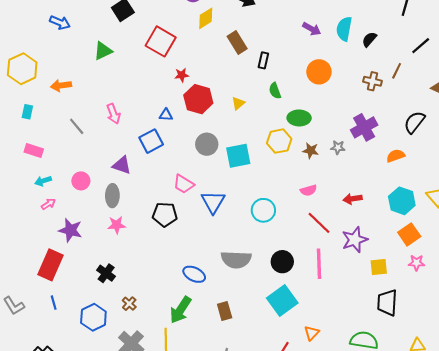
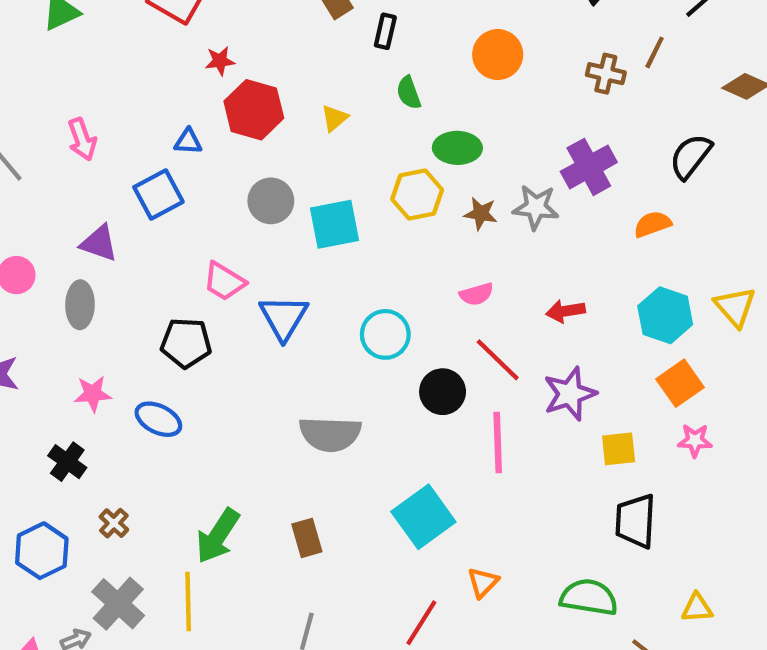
gray star: (338, 147) -> (536, 207), size x1.5
pink star: (117, 225) -> (93, 394), moved
black circle: (282, 262) -> (443, 392), moved
blue ellipse: (194, 274) -> (158, 419), moved

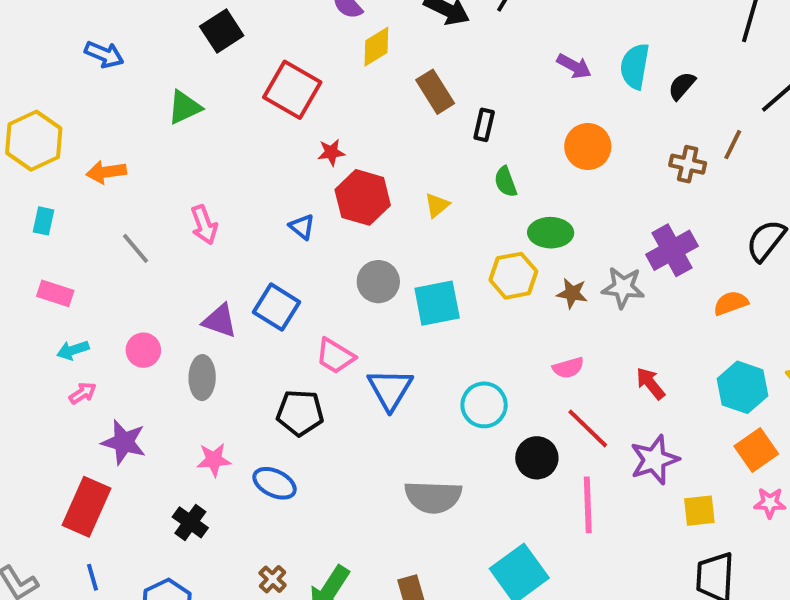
blue triangle: (188, 141) -> (302, 227), turned 36
blue square: (158, 194) -> (276, 307), moved, turned -30
red arrow: (566, 311) -> (650, 383), turned 60
brown cross: (114, 523) -> (273, 579), moved

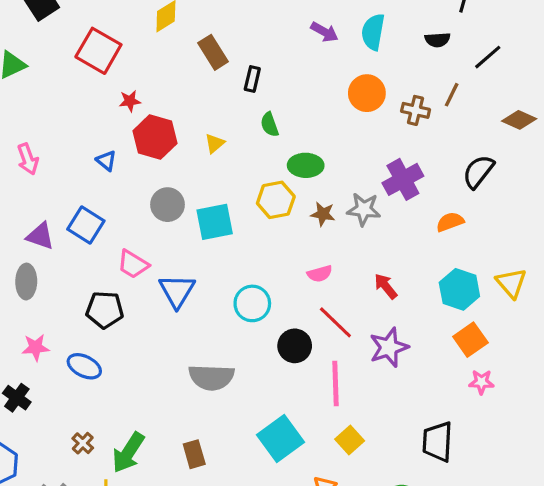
black semicircle: (682, 86) -> (437, 40), moved, turned -135
orange circle: (588, 147) -> (367, 93), moved
yellow square: (699, 511) -> (350, 440), moved, turned -36

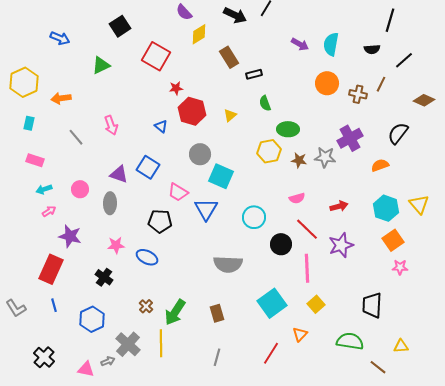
black rectangle: (252, 79) -> (254, 74), turned 63
cyan square: (215, 222) -> (221, 176), moved, turned 35
red arrow: (386, 286) -> (339, 206), turned 114

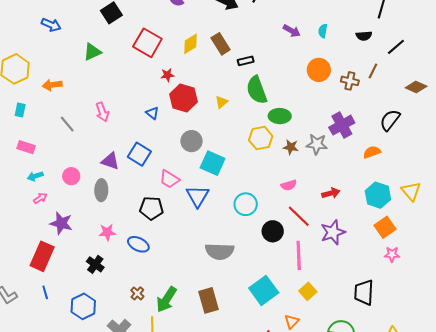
yellow diamond: (199, 34) -> (190, 44), moved
cyan semicircle: (331, 44) -> (323, 31), size x0.6
green semicircle: (265, 103) -> (257, 90), size x1.8
brown rectangle: (217, 313) -> (209, 300), size x1.4

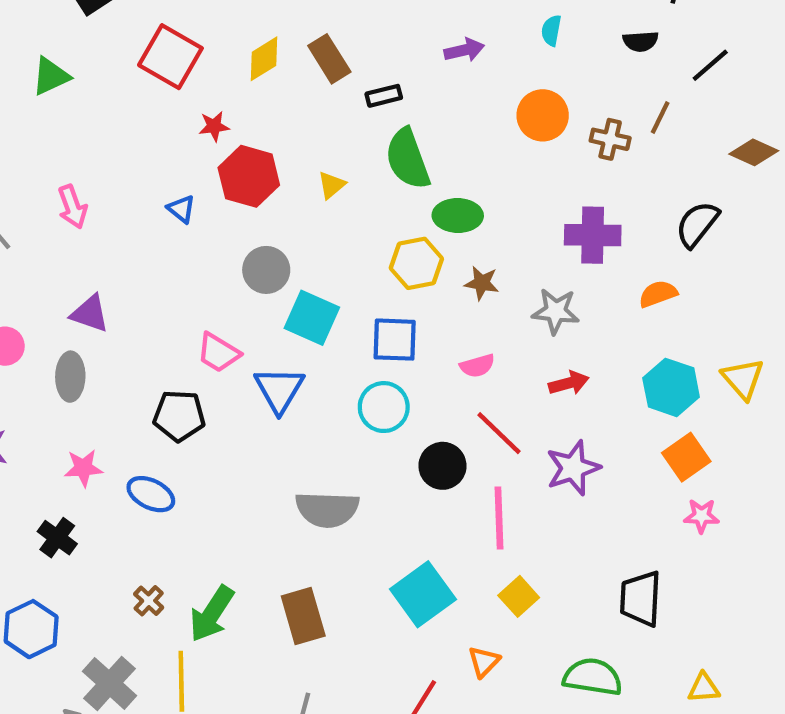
purple arrow: (292, 31) -> (464, 50), moved, turned -42
purple cross: (342, 125) -> (593, 235), turned 30
gray star: (317, 144) -> (556, 311), moved
blue square: (139, 154) -> (395, 340), moved, turned -30

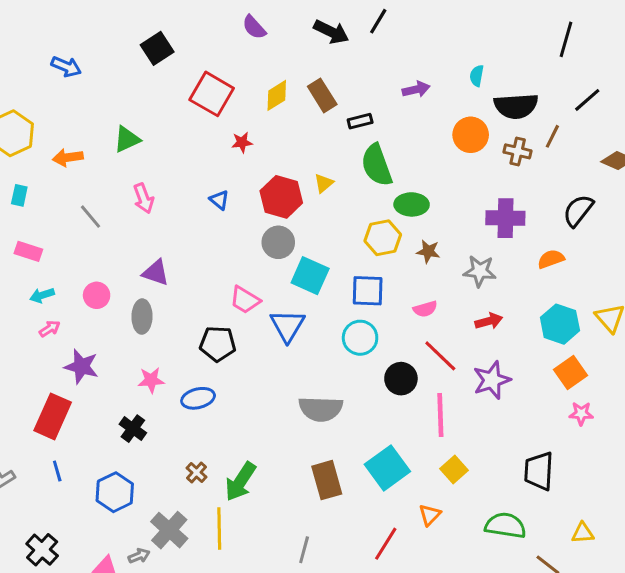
black semicircle: (641, 41) -> (516, 106), moved, size x1.8
green triangle: (51, 76) -> (127, 139), moved
red hexagon: (249, 176) -> (281, 197), moved
blue ellipse: (151, 494) -> (198, 398), turned -40
brown rectangle: (303, 616) -> (327, 480), moved

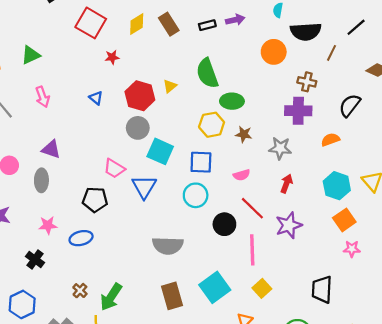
black rectangle: (360, 121) -> (207, 25), moved
brown cross: (518, 151) -> (307, 82), moved
red arrow: (489, 321) -> (287, 184), turned -54

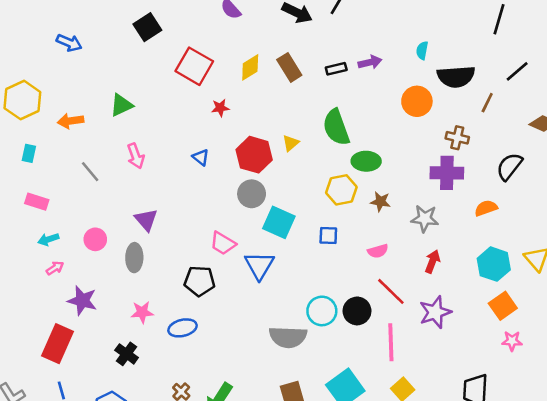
purple triangle: (51, 149) -> (146, 220), turned 30
blue square: (201, 162) -> (328, 235), size x0.7
cyan circle: (196, 195) -> (322, 311), moved

